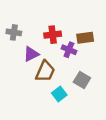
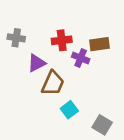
gray square: (82, 80) -> (102, 125), moved

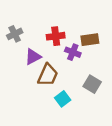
gray cross: (16, 38) -> (15, 34), turned -35
gray square: (102, 125) -> (92, 84), moved

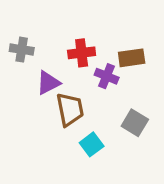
gray cross: (15, 34) -> (22, 50), turned 35
brown trapezoid: (48, 75) -> (70, 109), turned -35

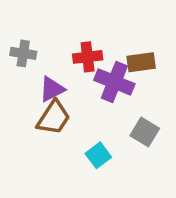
purple cross: (107, 76) -> (114, 82), size x1.5
brown trapezoid: (70, 109) -> (54, 118), moved, turned 44

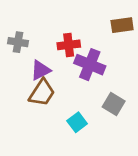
brown rectangle: (141, 62) -> (122, 25), moved

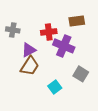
brown rectangle: (122, 25) -> (77, 21), moved

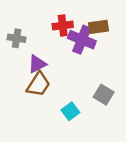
red cross: (49, 32) -> (63, 26), moved
purple cross: (64, 46) -> (82, 40), moved

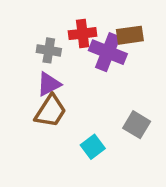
gray cross: (17, 38) -> (49, 50), moved

